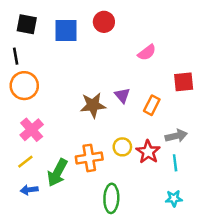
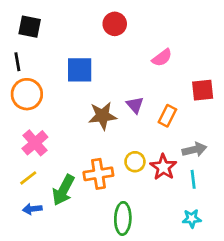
blue square: (66, 30) -> (80, 70), moved

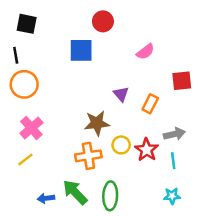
blue square: (80, 70) -> (81, 50), moved
brown star: (103, 116) -> (97, 123), moved
green arrow: (63, 190) -> (75, 192), moved, turned 108
blue arrow: (32, 209) -> (46, 198), moved

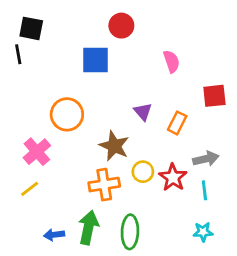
pink semicircle: (145, 52) -> (171, 61), turned -72
black line: (16, 55) -> (18, 54), moved
orange circle: (24, 84) -> (67, 114), moved
brown star: (97, 123) -> (114, 146), turned 30
green arrow: (75, 192) -> (88, 228), turned 56

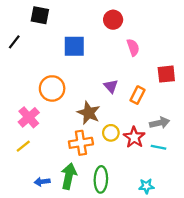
red circle: (121, 26) -> (113, 20), moved
black square: (31, 28) -> (40, 15), moved
black line: (18, 54) -> (14, 42), turned 48
cyan line: (204, 190) -> (159, 147), turned -72
cyan star: (203, 232) -> (146, 186), moved

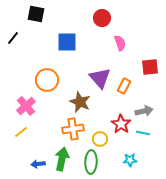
purple triangle: (111, 86) -> (100, 78), size x1.6
yellow circle: (111, 133) -> (100, 139), moved
cyan star: (146, 186) -> (130, 160), moved

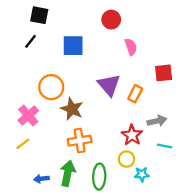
black line: (13, 38) -> (31, 41), moved
brown star: (80, 102) -> (72, 109), moved
cyan line: (143, 133) -> (165, 146), moved
yellow circle: (100, 139) -> (126, 159), moved

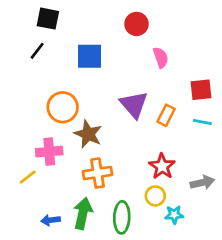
pink cross: (28, 115) -> (49, 152), moved, turned 36
gray arrow: (157, 121) -> (202, 182), moved
cyan line: (165, 146) -> (202, 122), moved

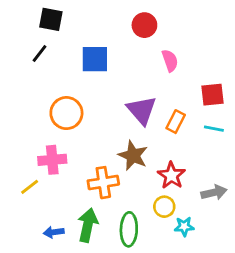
brown star: (88, 134) -> (133, 156), moved

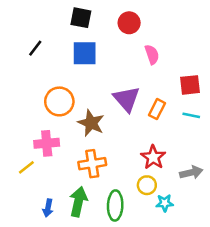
black square: (51, 19) -> (81, 18), moved
brown star: (133, 156) -> (91, 123), moved
blue arrow: (54, 232) -> (48, 208), turned -72

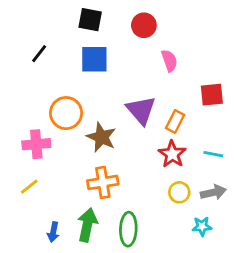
cyan line: (191, 115) -> (213, 154), moved
pink cross: (47, 143) -> (36, 144), moved
red star: (153, 157) -> (172, 154), moved
yellow circle: (147, 185) -> (179, 192), moved
cyan star: (165, 203) -> (202, 226), moved

